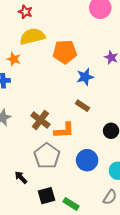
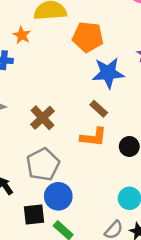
blue star: (85, 77) -> (108, 73), size x1.4
orange L-shape: (64, 130) -> (93, 137), moved
blue circle: (87, 160) -> (58, 196), moved

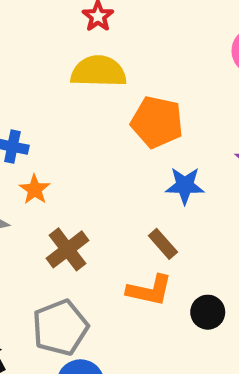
orange star: (22, 35) -> (35, 189), moved
blue star: (108, 73) -> (185, 186), size x0.7

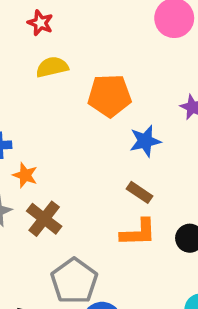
yellow semicircle: (98, 71) -> (52, 67), size x0.7
brown cross: (67, 249) -> (44, 219), moved

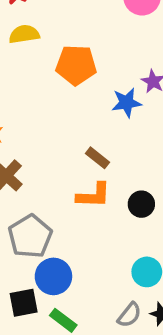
blue star: (145, 141) -> (126, 103), moved

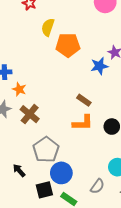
yellow semicircle: (24, 34) -> (48, 27), moved, turned -60
gray semicircle: (129, 315) -> (97, 186), moved

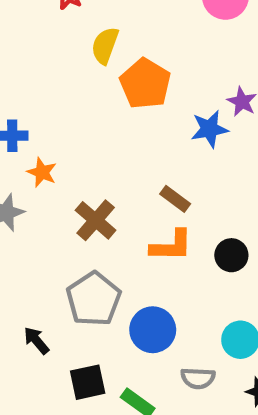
orange pentagon: (68, 45) -> (145, 84), turned 30
brown cross: (30, 114) -> (96, 220), moved
blue circle: (61, 173) -> (153, 330), moved
gray semicircle: (97, 186) -> (198, 378), turned 56

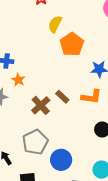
brown rectangle: (175, 199) -> (62, 97), moved
orange L-shape: (171, 246) -> (91, 97), moved

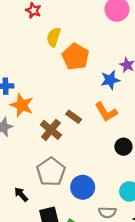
orange star: (18, 80) -> (22, 105), size x1.5
orange L-shape: (91, 97) -> (106, 112), turned 60

